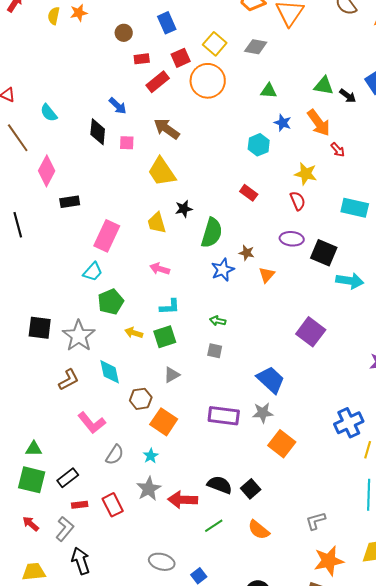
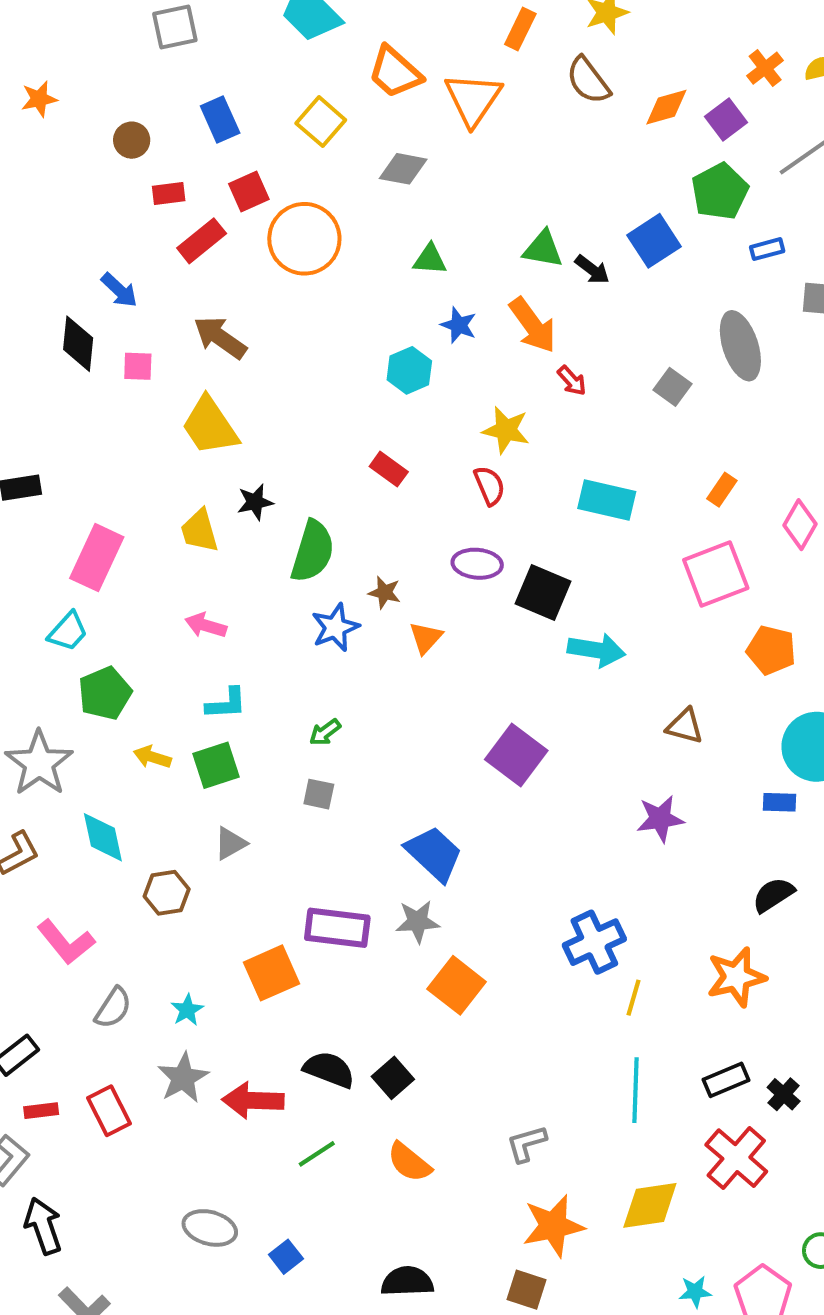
yellow square: (215, 44) -> (321, 122), moved
green arrow: (218, 321) -> (325, 732), turned -49
orange square: (164, 422) -> (271, 973), moved, turned 32

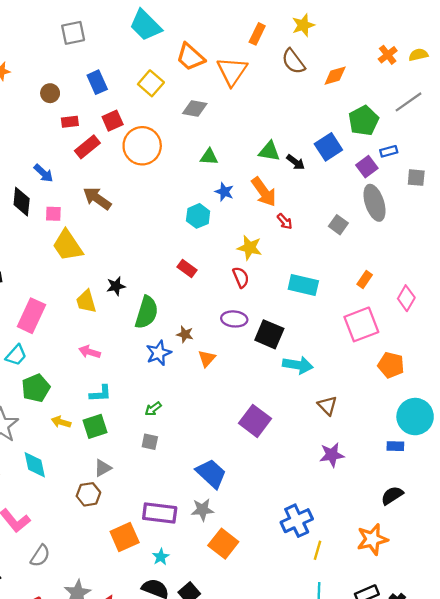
purple square: (726, 119) -> (367, 167), moved
yellow trapezoid: (210, 426) -> (68, 246), moved
brown triangle: (685, 726) -> (327, 406), moved, turned 30
brown hexagon: (167, 893) -> (88, 494), moved
cyan star: (187, 1010) -> (161, 557), moved

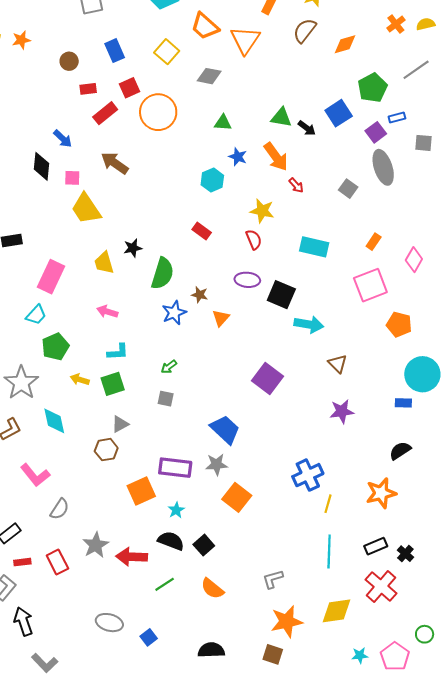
brown semicircle: (293, 61) -> (305, 30), turned 75

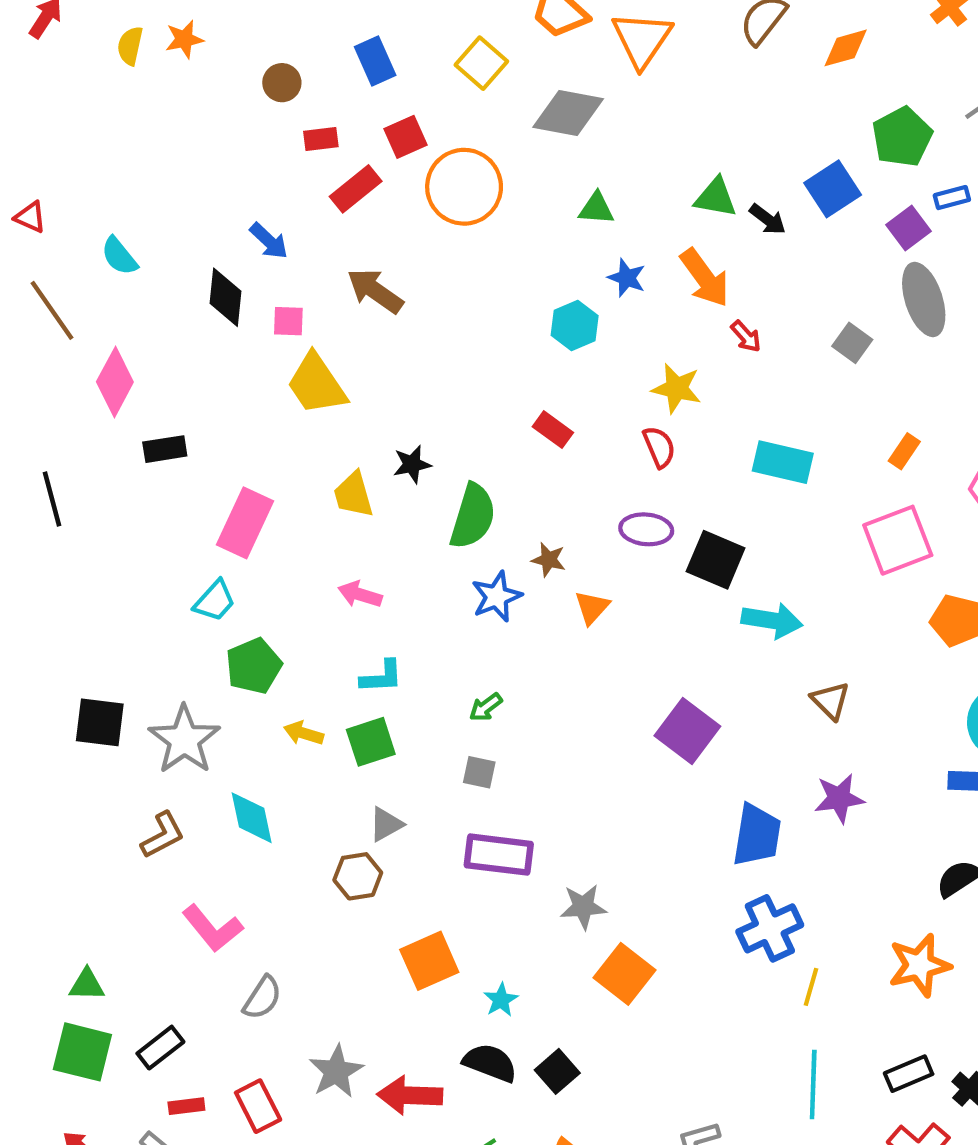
gray diamond: (209, 76) -> (568, 113), size x1.4
blue trapezoid: (225, 429) -> (757, 835), moved, turned 56
purple rectangle: (175, 468) -> (499, 855), moved

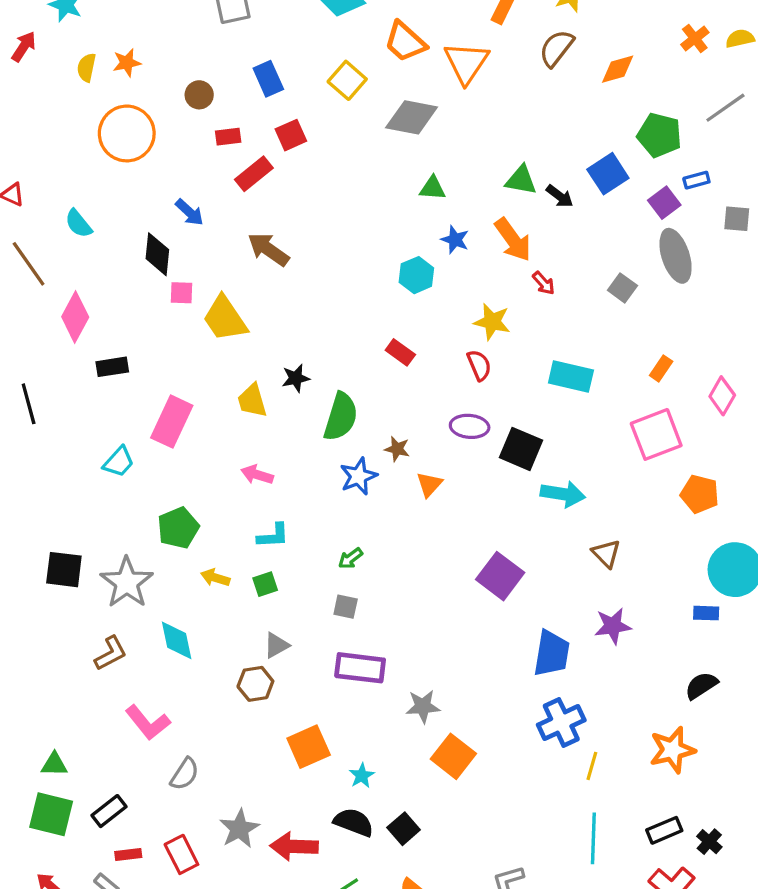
green pentagon: (902, 137) -> (659, 135), turned -30
orange circle: (464, 187) -> (127, 133), moved
pink square: (288, 321) -> (181, 293), moved
cyan trapezoid: (215, 601) -> (119, 462), moved
green square: (371, 742) -> (265, 584), size x0.7

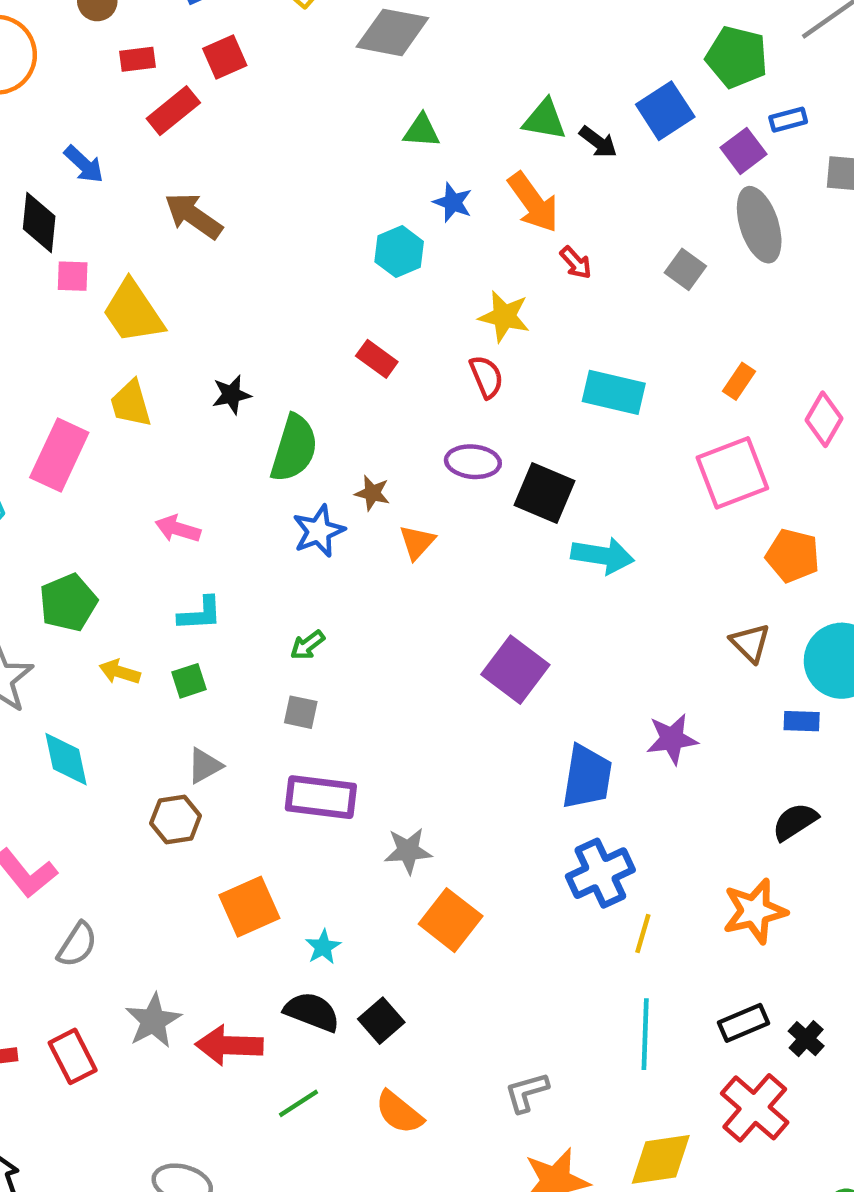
yellow trapezoid: (252, 401) -> (131, 404), moved
brown triangle: (606, 554) -> (750, 643), moved

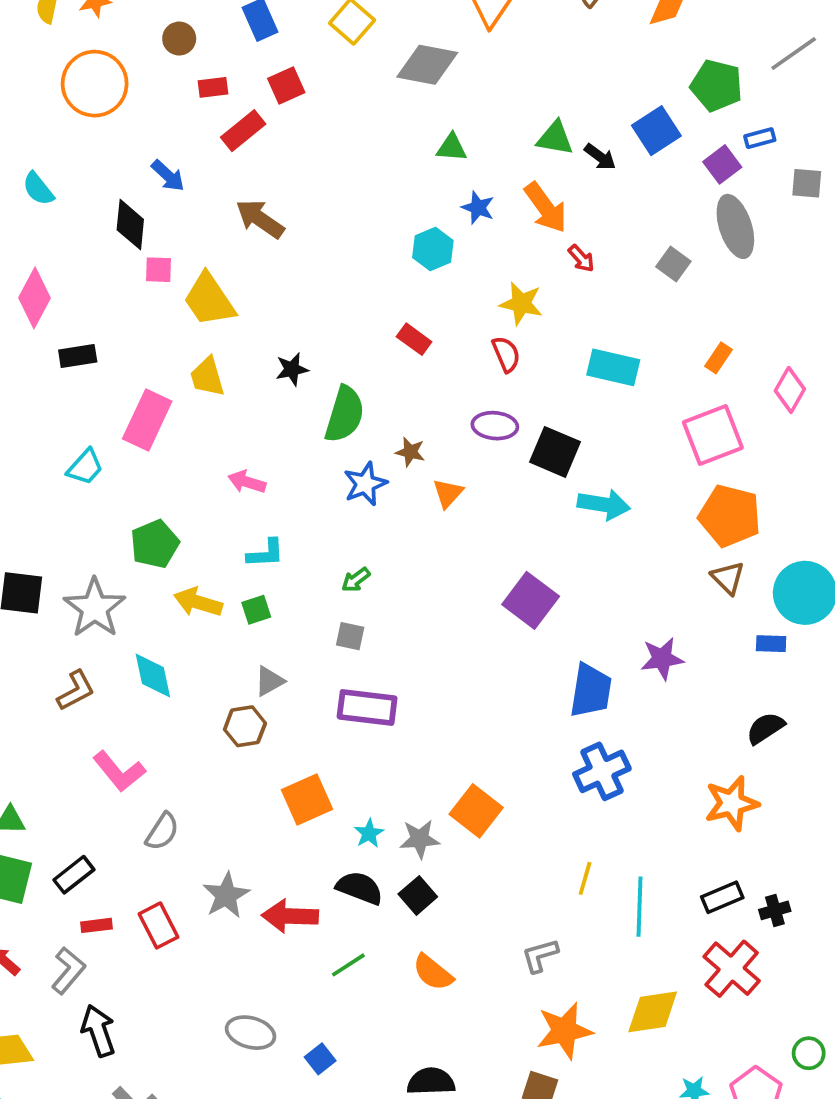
orange pentagon: (793, 556) -> (730, 516), moved, size x1.4
yellow arrow: (120, 672) -> (198, 602), size x1.4
gray star: (408, 851) -> (420, 839), moved
yellow line: (643, 934) -> (585, 878), moved
black cross: (806, 1039) -> (775, 910), turned 32

